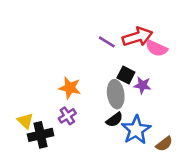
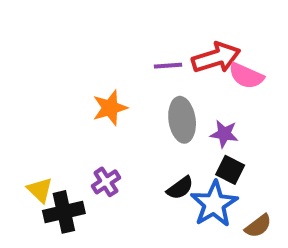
purple line: (107, 42) -> (168, 66), turned -36
black square: (126, 75) -> (230, 170), moved
orange star: (70, 88) -> (110, 108), moved, turned -30
gray ellipse: (116, 94) -> (182, 120), moved

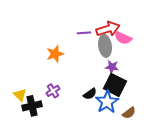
gray ellipse: (182, 120) -> (105, 46), moved
black square: (230, 170) -> (115, 85), size x1.6

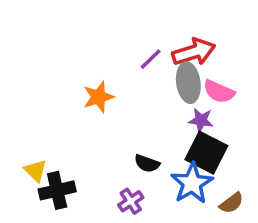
purple line: (84, 33) -> (151, 59), turned -40
pink semicircle: (123, 38) -> (219, 92), moved
purple cross: (53, 91) -> (131, 201), moved
black semicircle: (90, 94) -> (147, 163), moved, turned 56

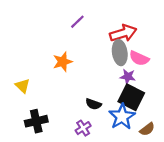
purple line: (151, 59) -> (77, 22), moved
yellow triangle: (36, 171) -> (23, 86), moved

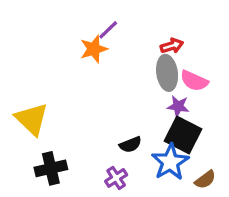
red arrow: (123, 33) -> (172, 46), size x0.6
orange star: (63, 62) -> (94, 49), moved
yellow triangle: (23, 86) -> (32, 119), size x1.6
black semicircle: (93, 104) -> (130, 145), turned -42

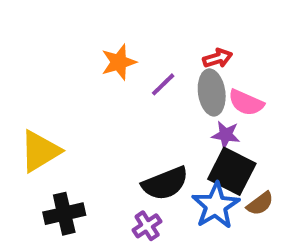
purple line: (108, 30) -> (163, 84), moved
yellow triangle: (32, 119) -> (40, 151), turned 45
black semicircle: (130, 145) -> (165, 183), size x1.6
brown semicircle: (205, 180) -> (260, 204), moved

